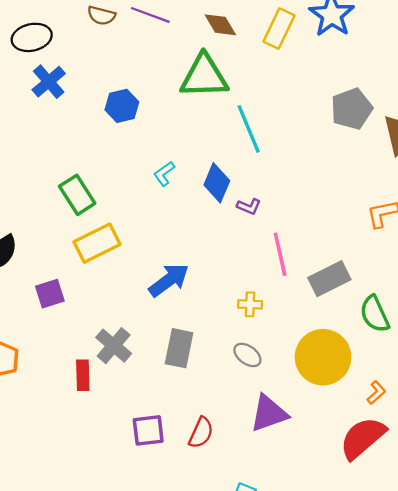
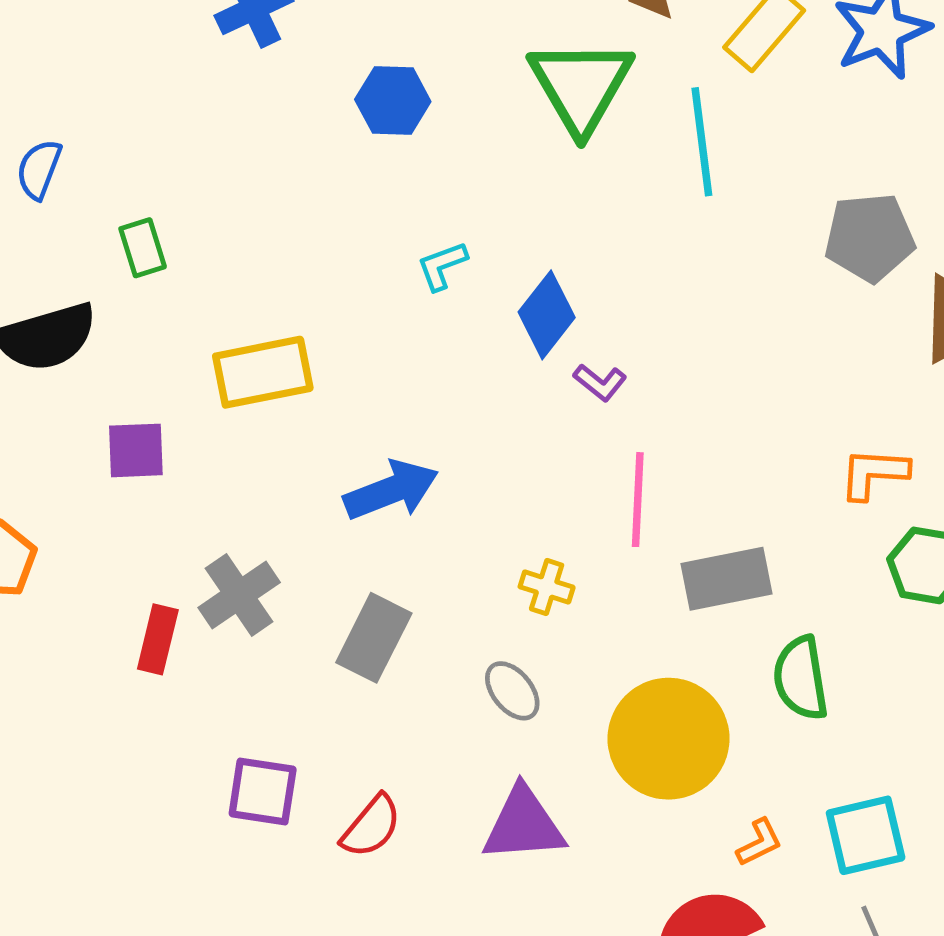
green triangle: (204, 76) -> (581, 86), turned 46
cyan line: (249, 129) -> (702, 142), moved
green rectangle: (77, 195) -> (143, 248), moved, size x0.7

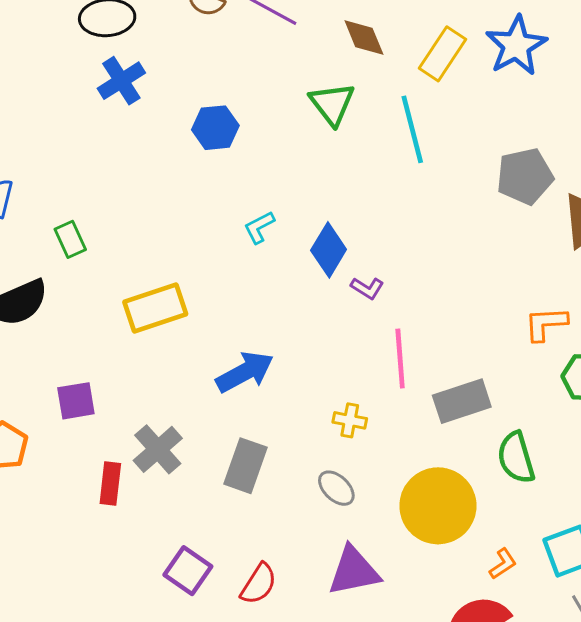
green triangle: (581, 86) -> (332, 104), size x0.7
purple square: (136, 450) -> (76, 401), moved
purple square: (263, 791) -> (188, 571), turned 33

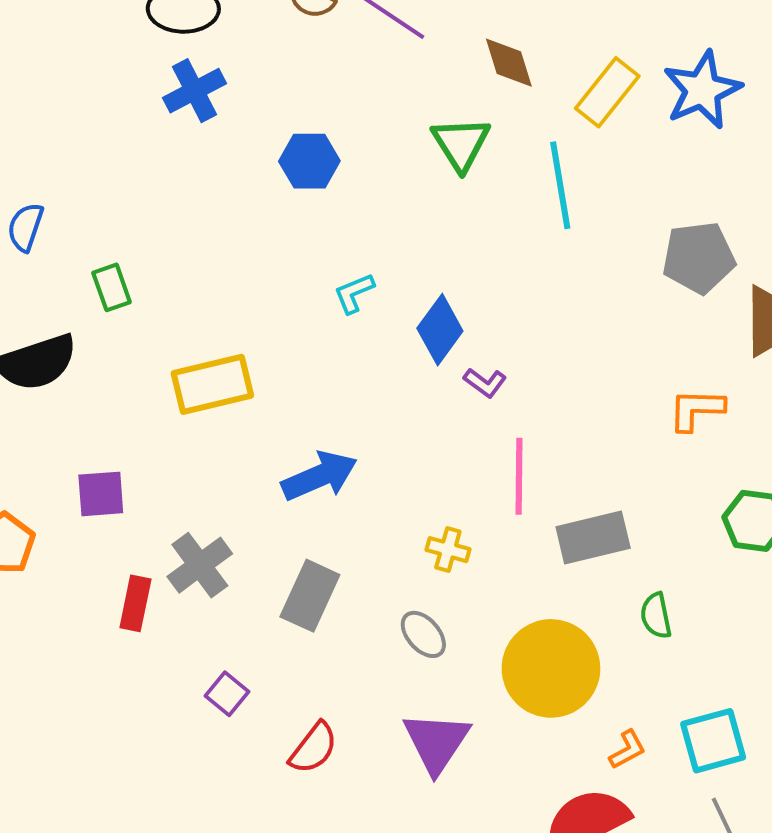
orange L-shape: (546, 324) -> (696, 410), moved
green semicircle: (516, 458) -> (656, 616), size x0.7
purple square: (188, 571) -> (227, 694), moved, size x0.7
purple triangle: (354, 571) -> (436, 742), turned -50

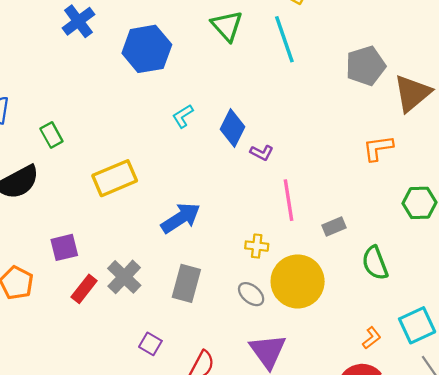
blue hexagon: (309, 161) -> (147, 49), size x1.5
gray rectangle: (593, 537) -> (334, 226), size x0.6
red rectangle: (135, 603) -> (84, 289), moved, turned 36
green semicircle: (656, 616) -> (375, 263), size x1.4
yellow circle: (551, 668) -> (298, 281), moved

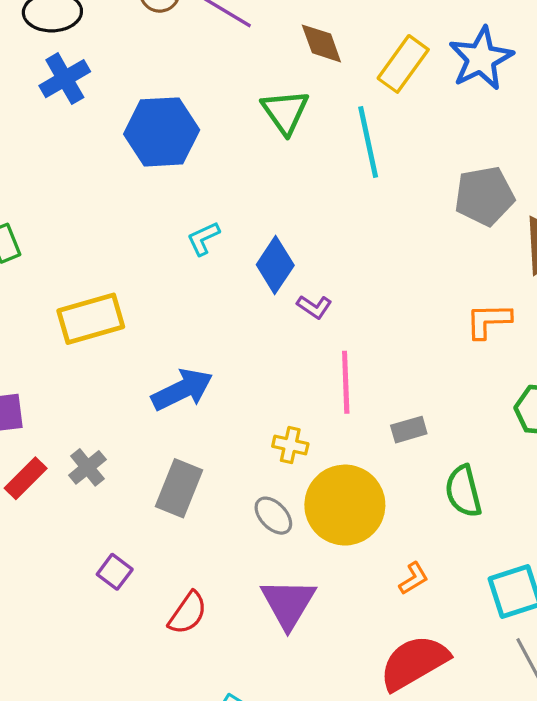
gray cross: (124, 277) -> (87, 467), size x0.7
orange L-shape: (372, 338) -> (414, 578), moved

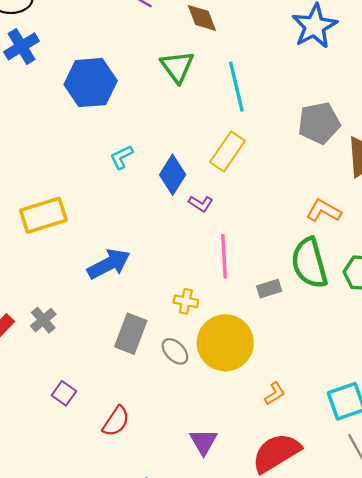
yellow rectangle: (403, 64) -> (228, 151), moved
orange L-shape: (488, 321) -> (324, 211), turned 32
gray rectangle: (179, 488) -> (131, 334), moved
green semicircle: (463, 491) -> (309, 263), moved, size x1.4
purple triangle: (288, 603) -> (203, 442), moved, size x0.7

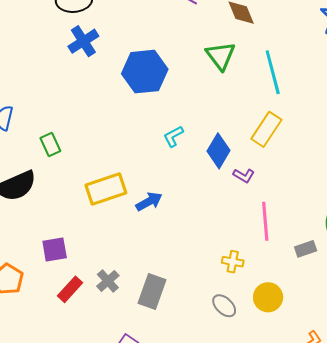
blue arrow: (109, 264) -> (149, 202), moved, size x0.7
gray rectangle: (131, 334) -> (152, 291), moved
yellow circle: (225, 343) -> (268, 297), size x0.6

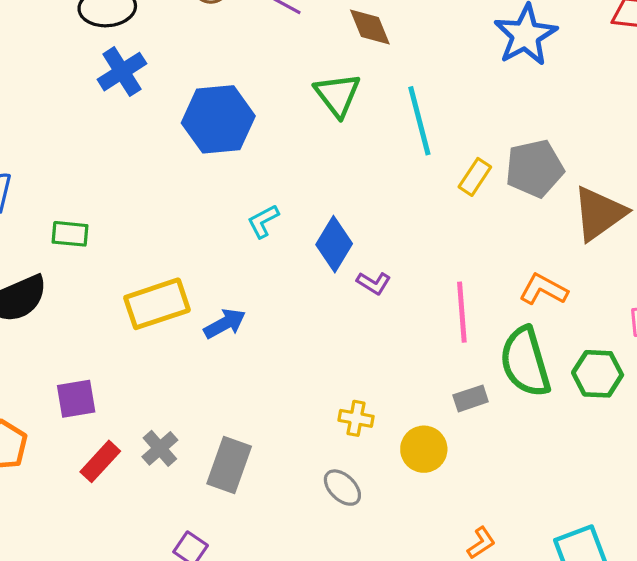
yellow rectangle: (266, 129) -> (475, 177), moved, size x0.7
green rectangle: (50, 145) -> (70, 234), turned -60
pink line: (265, 221) -> (462, 312), moved
yellow circle: (268, 297) -> (424, 449), moved

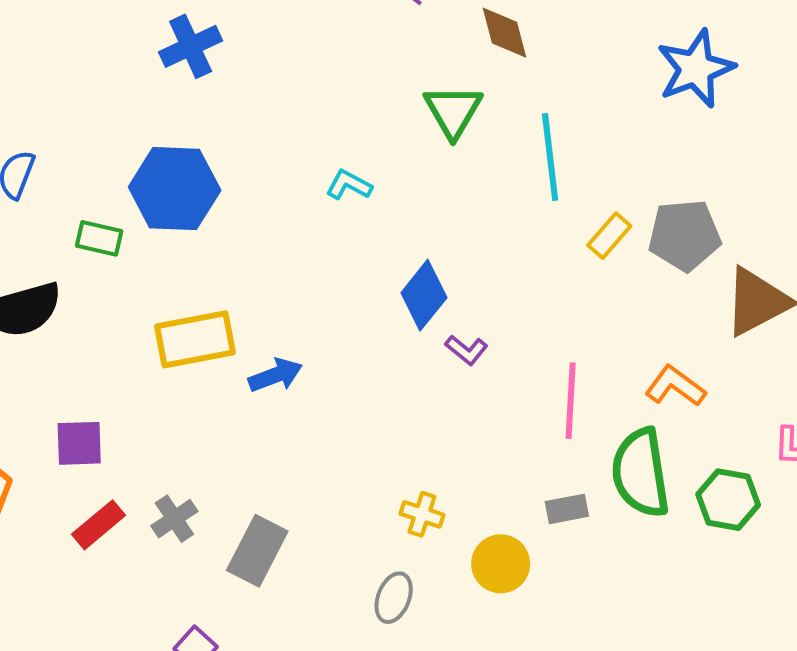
blue hexagon: (218, 119) -> (175, 189), moved
cyan L-shape: (263, 221) -> (349, 185), moved, turned 48
gray ellipse: (342, 488) -> (394, 598), turned 60

